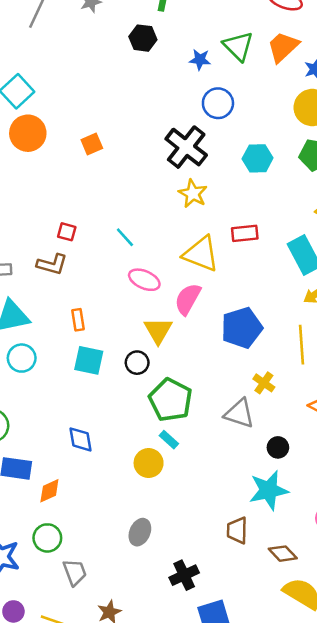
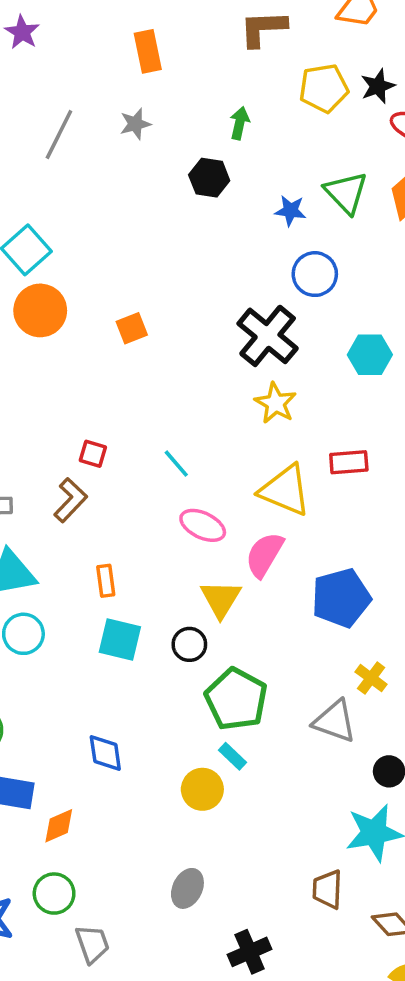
brown L-shape: (52, 264) -> (70, 500), turned -64

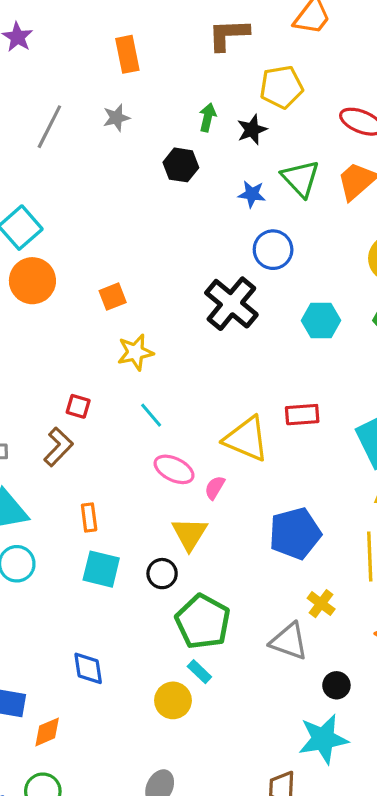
black star: (378, 86) -> (252, 130), moved
yellow star: (275, 403) -> (135, 352), moved, turned 30
pink semicircle: (264, 555) -> (215, 488), moved, size x0.6

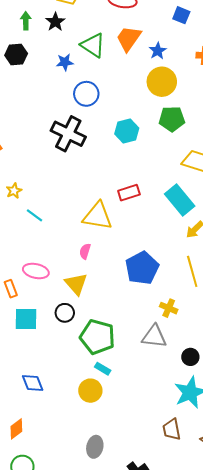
yellow star: (135, 352) -> (14, 191), moved, size x0.7
pink ellipse: (174, 469) -> (36, 271), moved

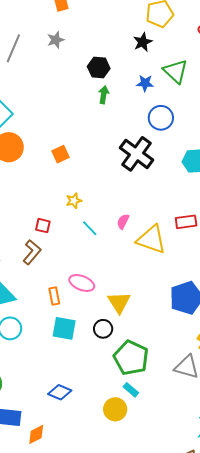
green arrow: (26, 21) -> (104, 95), moved
pink semicircle: (85, 251) -> (123, 221), moved
blue diamond: (33, 383) -> (60, 392), turned -55

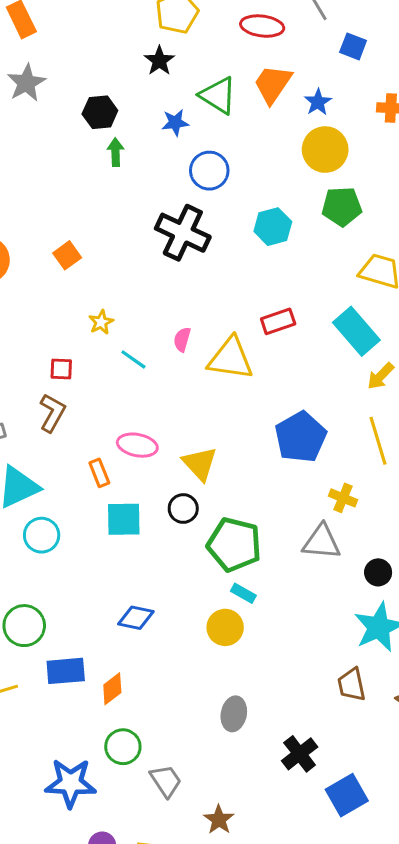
gray star: (56, 40) -> (26, 83), size x1.4

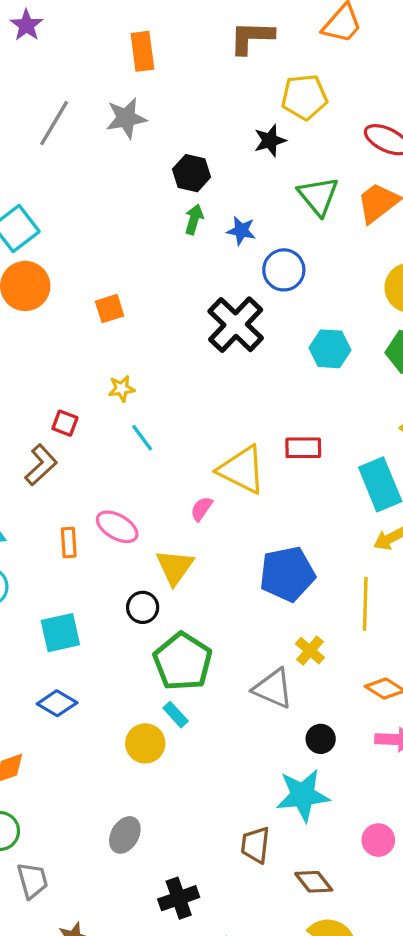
blue star: (175, 123) -> (241, 231), moved
pink semicircle: (182, 339) -> (201, 509), moved
cyan square: (124, 519) -> (60, 633), moved, turned -30

